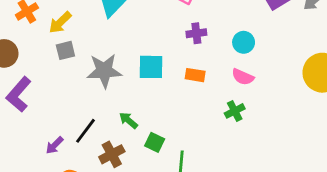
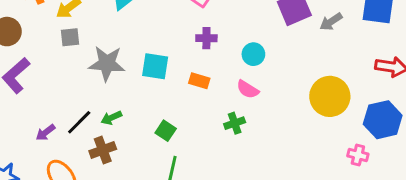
green arrow: (128, 120) -> (111, 118), moved, turned -72
green square: (155, 142) -> (166, 131), moved

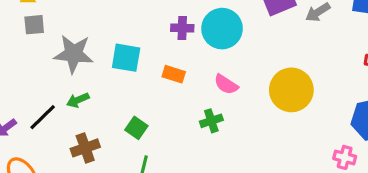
cyan circle: (253, 54) -> (222, 29), moved, size x1.6
yellow circle: (330, 96) -> (291, 90), moved
green arrow: (111, 118) -> (78, 100), moved
brown cross: (103, 150) -> (85, 148), moved

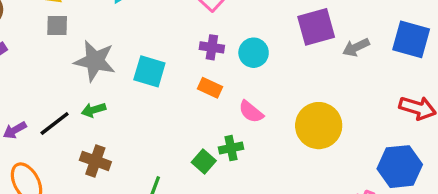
cyan circle: (222, 29) -> (254, 53), size x0.7
orange rectangle: (174, 74) -> (210, 88), moved
green square: (136, 128) -> (204, 161), moved
brown cross: (85, 148) -> (95, 161), turned 32

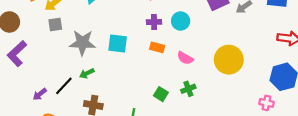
green cross: (231, 148) -> (188, 89), moved

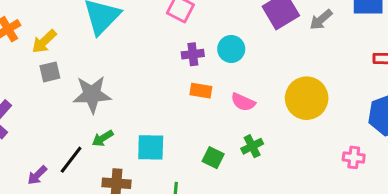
cyan square: (118, 44) -> (151, 147), moved
pink cross: (267, 103) -> (354, 157), moved

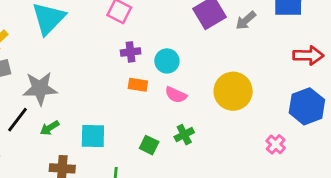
cyan circle: (231, 49) -> (167, 61), moved
pink cross: (354, 157) -> (276, 144), turned 36
black line: (71, 160) -> (18, 120), moved

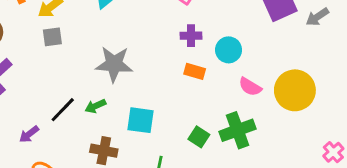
gray star: (40, 88) -> (114, 64), moved
pink semicircle: (176, 95) -> (250, 87), moved
black line: (18, 120) -> (63, 110), moved
green cross: (184, 135) -> (238, 130), size x1.6

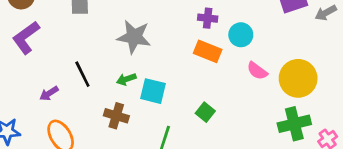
orange rectangle: (195, 71) -> (208, 51), size x1.4
green arrow: (95, 106) -> (126, 79), moved
black line: (63, 110) -> (82, 74), turned -76
green cross: (238, 130) -> (294, 124), moved

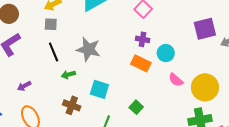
black line: (82, 74) -> (54, 52), moved
green arrow: (126, 79) -> (68, 75), moved

